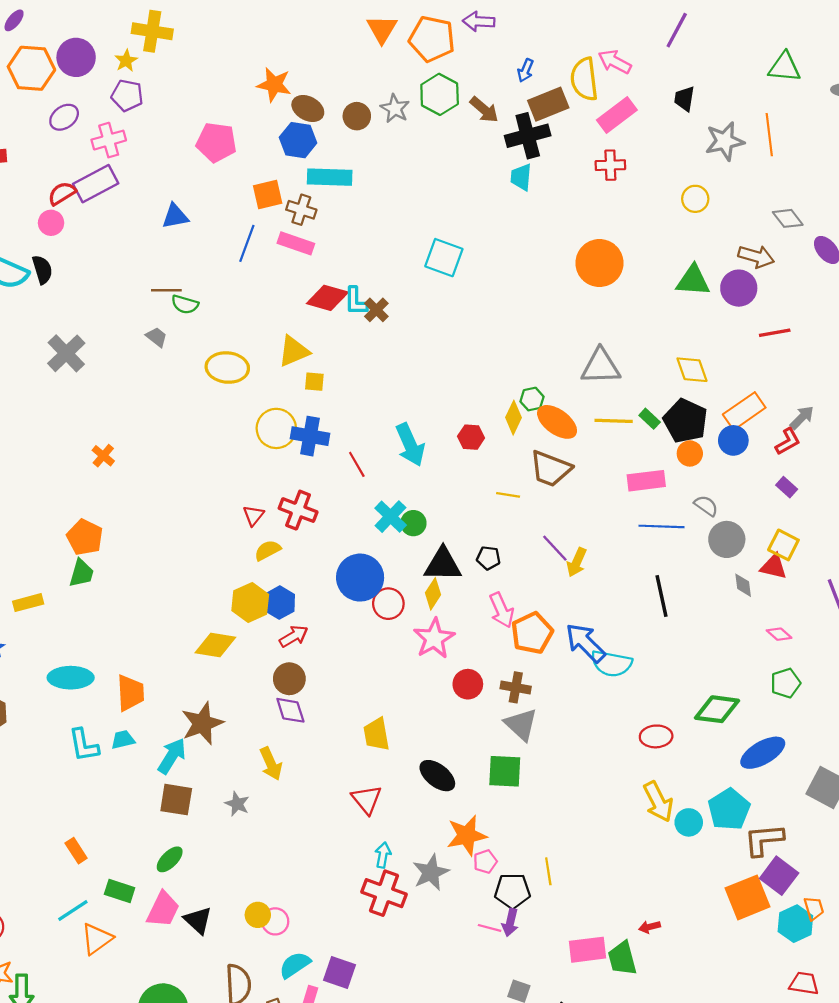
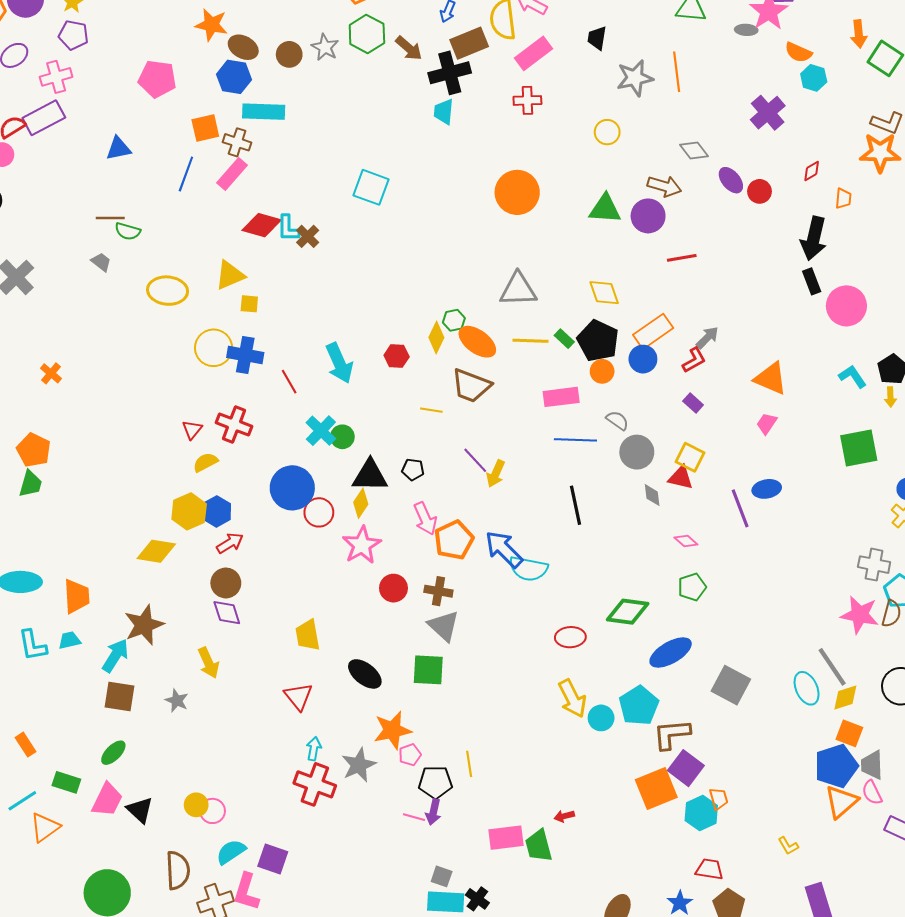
pink rectangle: (296, 243) -> (232, 174), turned -68

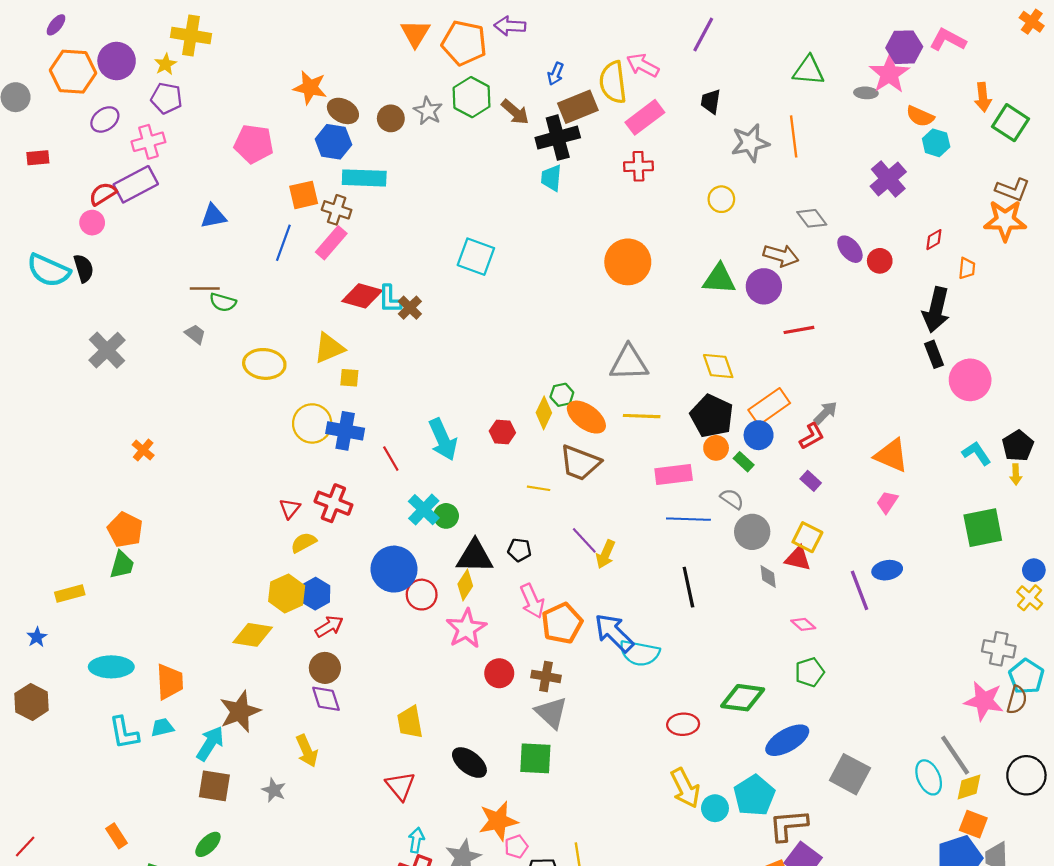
green rectangle: (564, 339) -> (744, 462), moved

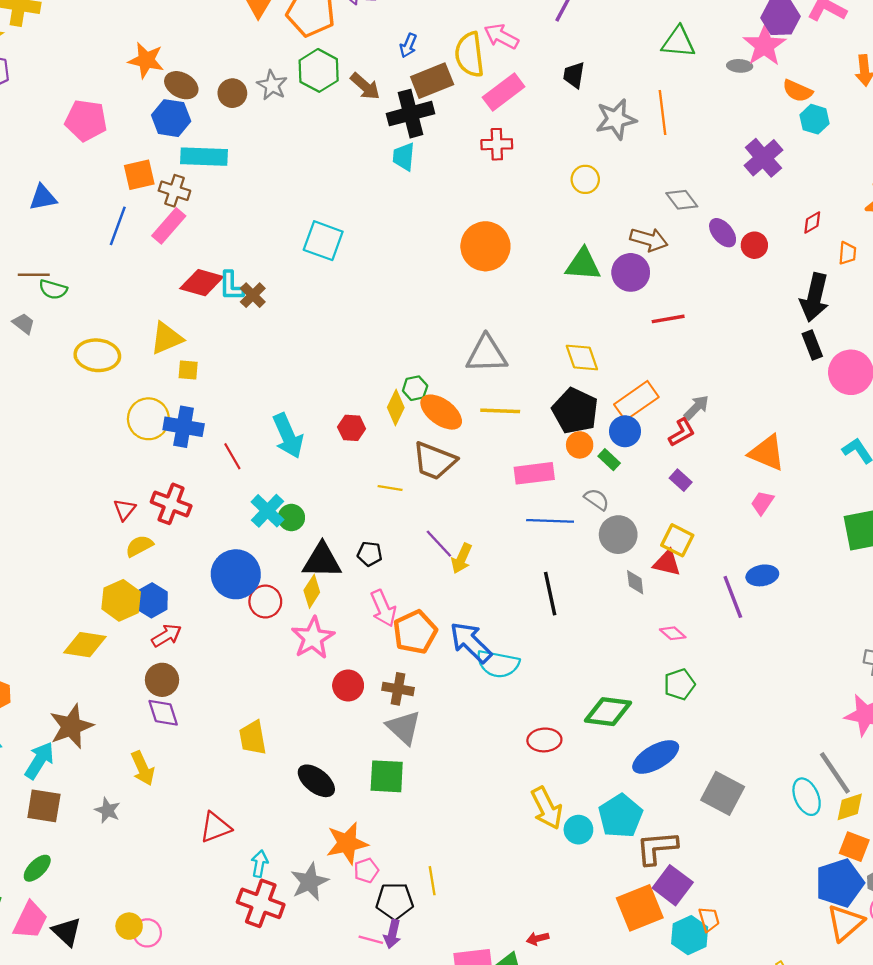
red triangle: (400, 786) -> (215, 827), moved, turned 48

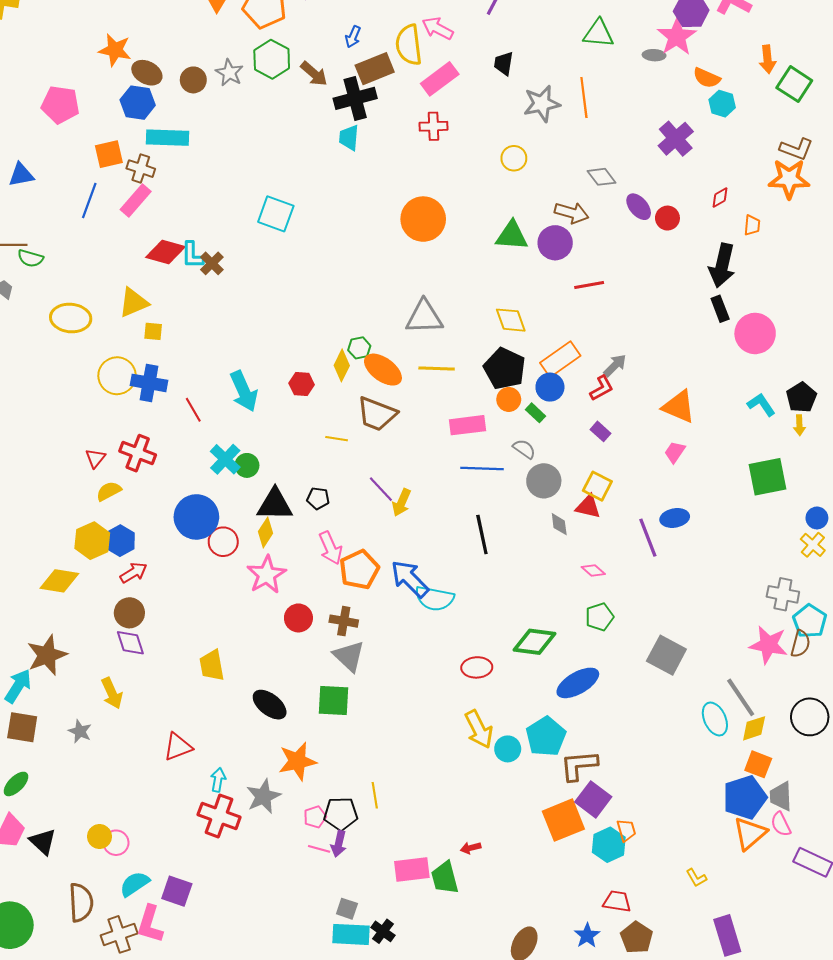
gray square: (723, 793) -> (666, 655), moved
pink pentagon: (366, 870) -> (315, 817), moved

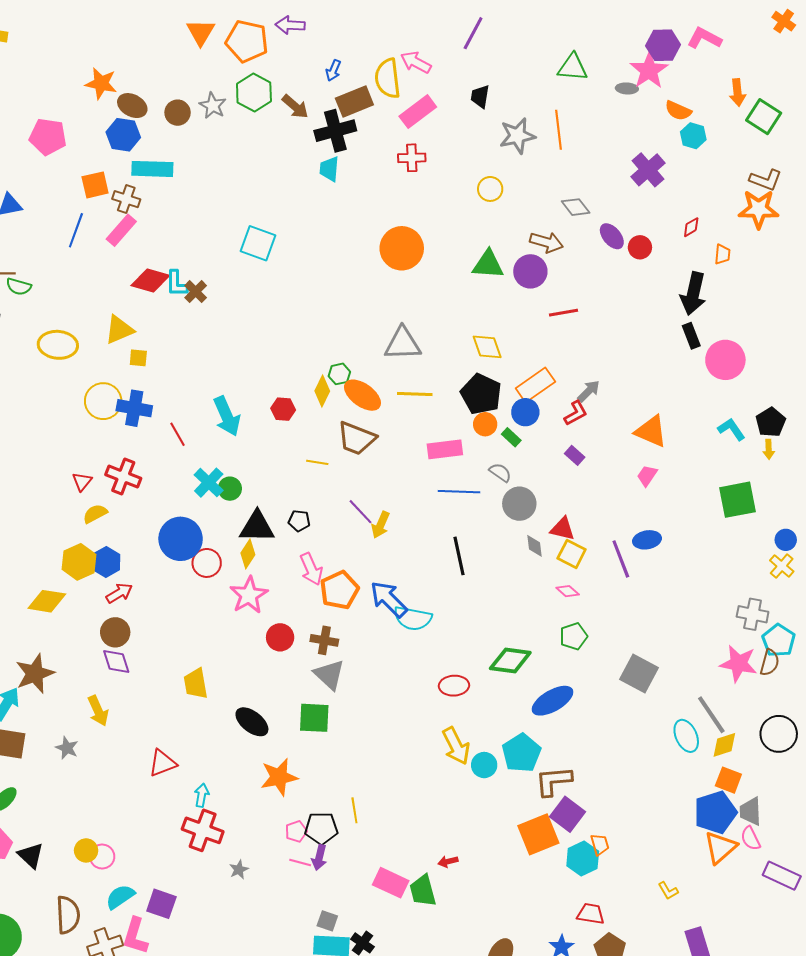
yellow square: (597, 486) -> (572, 554), moved
gray star: (263, 796) -> (239, 870), moved, size x0.6
pink rectangle: (412, 869) -> (391, 883), turned 32

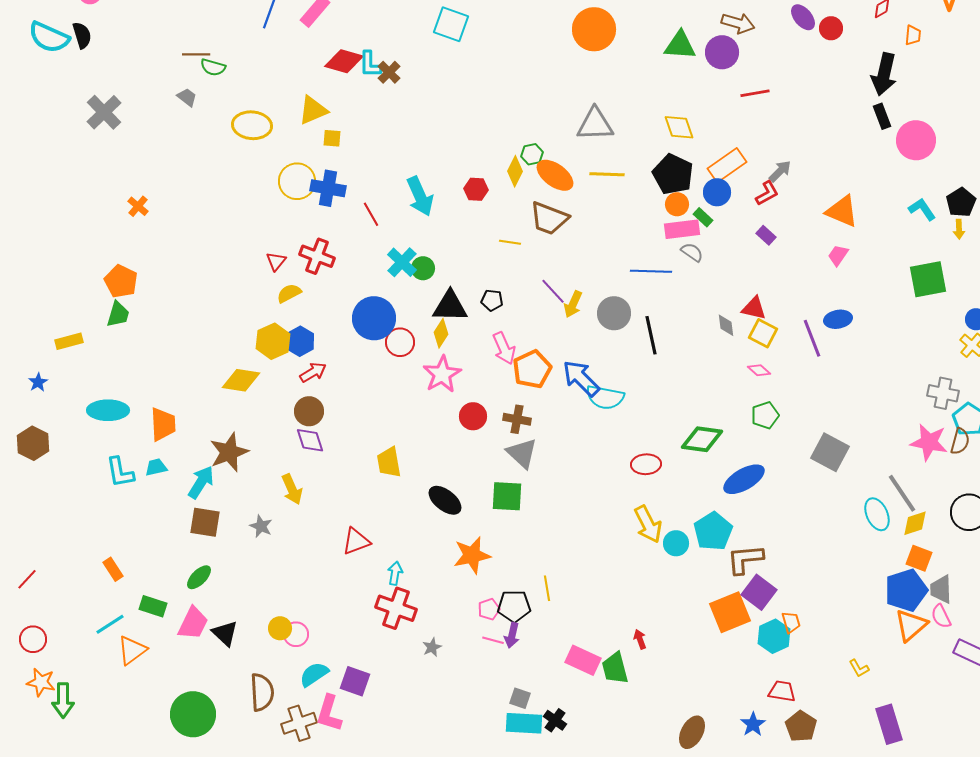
pink rectangle: (445, 449) -> (682, 229), moved
gray circle: (519, 504) -> (614, 313), moved
red arrow: (448, 862) -> (640, 639), turned 84

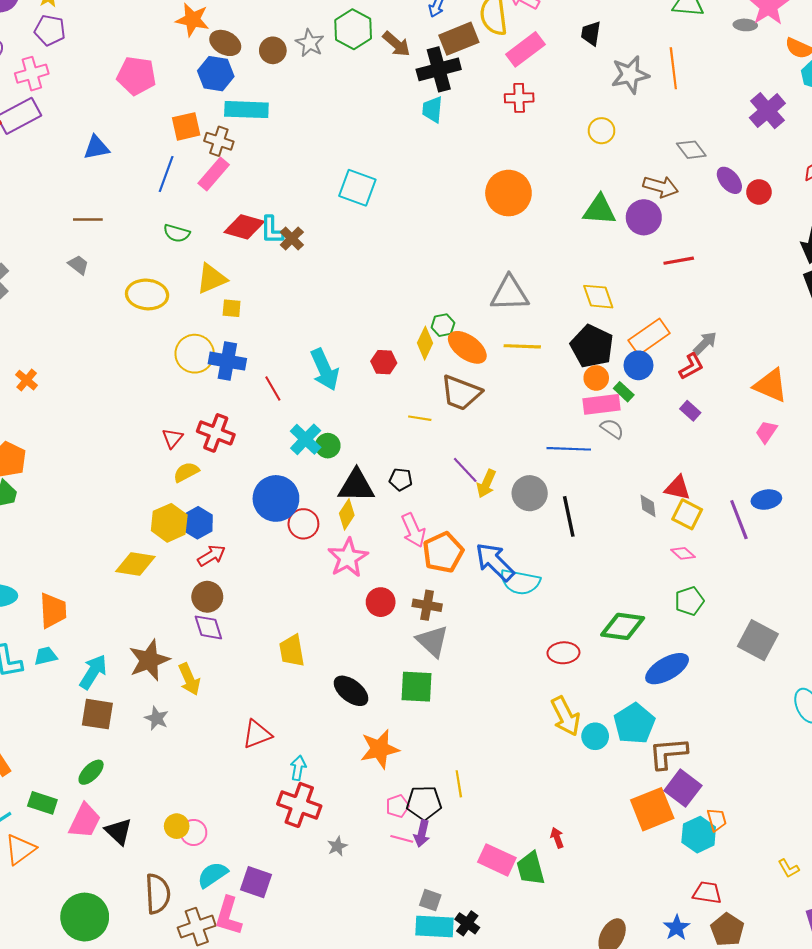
green semicircle: (213, 67) -> (177, 233), moved
brown star: (229, 452) -> (149, 660), moved

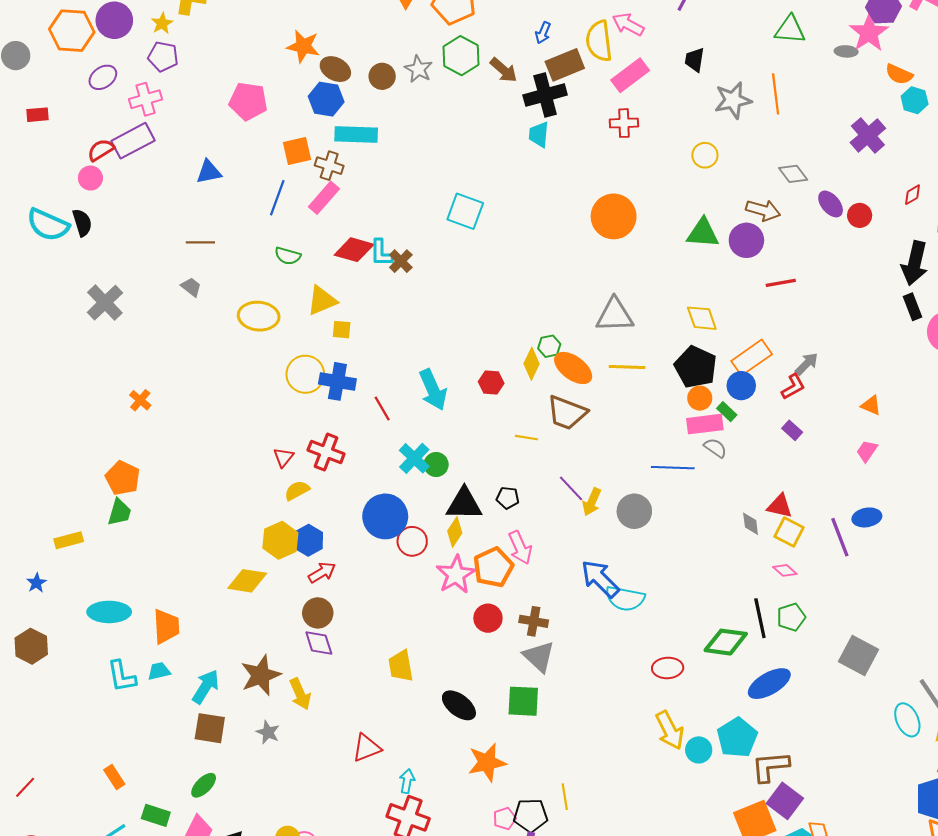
orange triangle: (771, 385) -> (871, 405), size x0.6
black line: (569, 516) -> (760, 618), moved
orange pentagon: (443, 552) -> (493, 567), moved

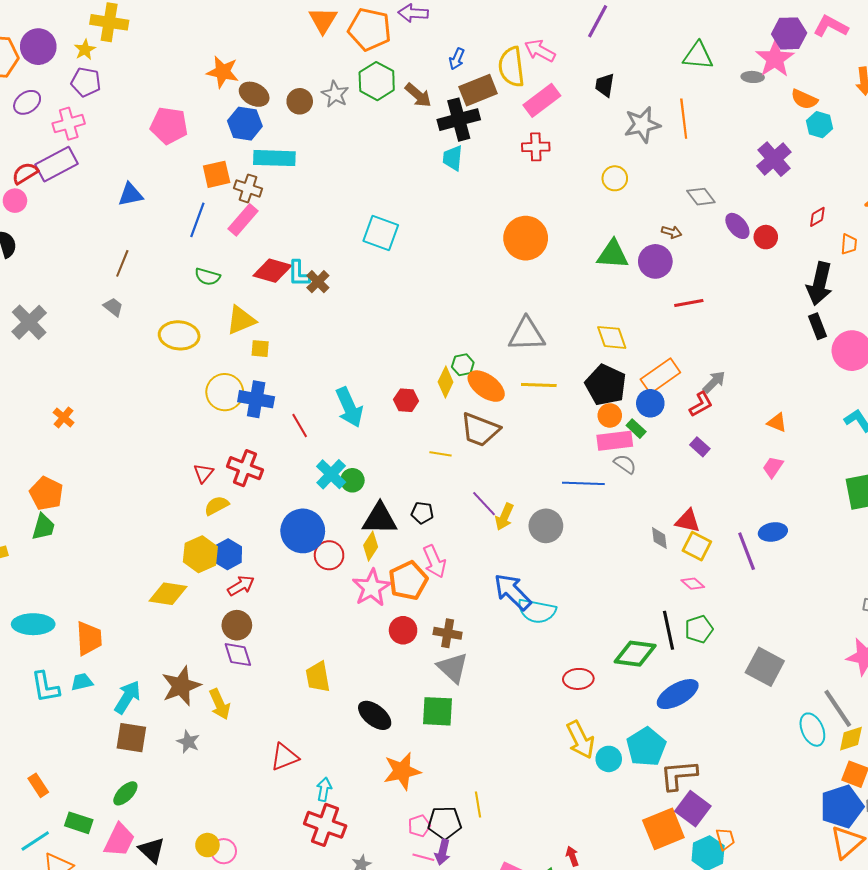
brown arrow: (763, 210) -> (672, 232), size x0.6
brown line: (200, 242) -> (122, 263), turned -68

